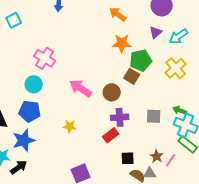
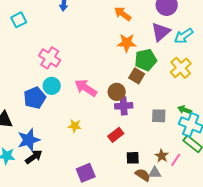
purple triangle: (156, 32) -> (161, 32), size x1.5
cyan circle: (34, 84) -> (52, 86), moved
blue pentagon: (30, 111) -> (35, 98), moved, turned -30
purple cross: (120, 117) -> (124, 106), moved
black arrow: (19, 167) -> (34, 157), moved

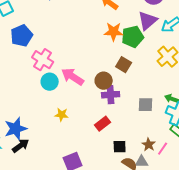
pink cross: (50, 58) -> (43, 60), moved
green pentagon: (146, 60) -> (133, 37), moved
cyan circle: (52, 86) -> (50, 82), moved
blue pentagon: (35, 98) -> (22, 36), moved

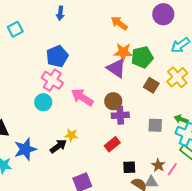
purple triangle: (148, 21) -> (116, 68), moved, turned -45
blue pentagon: (22, 36) -> (57, 56), moved
brown square: (124, 65) -> (151, 85), moved
cyan circle: (50, 82) -> (43, 102), moved
black arrow: (21, 146) -> (58, 146), moved

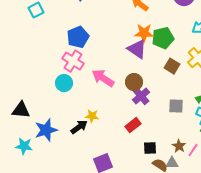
purple cross: (120, 115) -> (141, 96), turned -36

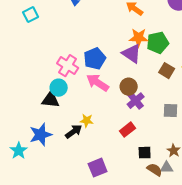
blue pentagon: (78, 37) -> (95, 59), moved
black triangle: (21, 110) -> (51, 100), moved
cyan star: (24, 146) -> (19, 151), turned 30

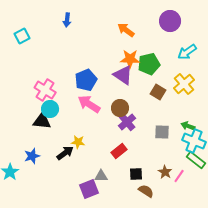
pink cross: (68, 66) -> (45, 90), moved
blue star: (41, 135) -> (32, 156), size x0.7
gray triangle: (167, 168) -> (101, 176), moved

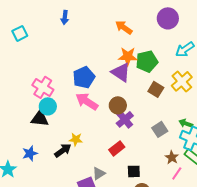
gray square: (162, 132) -> (160, 129), turned -35
brown star: (165, 172) -> (172, 157), moved
gray triangle: (101, 176) -> (99, 173), turned -32

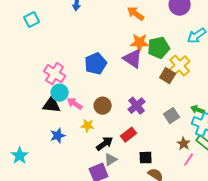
yellow cross: (182, 81) -> (180, 66), moved
pink arrow: (87, 101) -> (75, 104), moved, size x0.7
brown circle: (118, 105) -> (103, 106), moved
black arrow: (63, 150) -> (105, 144), moved
blue star: (30, 153) -> (58, 136), moved

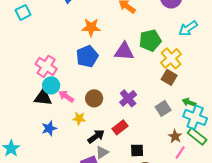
orange star: (140, 43) -> (91, 27), moved
purple triangle: (133, 59) -> (124, 51), turned -30
brown square: (168, 76) -> (169, 77), moved

